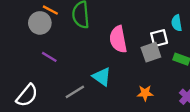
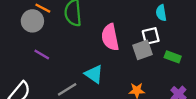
cyan semicircle: (177, 23) -> (161, 13), moved

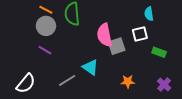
gray circle: (32, 21) -> (46, 26), moved
gray square: (143, 50) -> (117, 46), moved

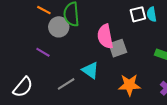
gray circle: (46, 26) -> (59, 27), moved
white square: (140, 34) -> (138, 14), moved
orange star: (128, 81) -> (129, 85), size x1.5

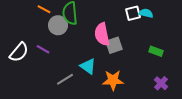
cyan semicircle: (152, 14) -> (146, 13), turned 112
orange star: (129, 85) -> (113, 80), moved
white semicircle: (23, 87) -> (19, 52), moved

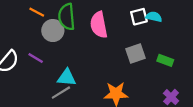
pink semicircle: (102, 34) -> (99, 25), moved
gray square: (114, 45) -> (135, 53), moved
cyan triangle: (88, 66) -> (67, 78), moved, turned -30

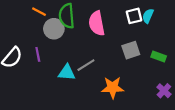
cyan semicircle: (154, 17) -> (148, 16), turned -80
purple line: (36, 58) -> (38, 54), turned 48
gray line: (61, 93) -> (86, 65), moved

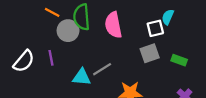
white square: (134, 16) -> (155, 28), moved

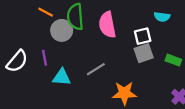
cyan semicircle: (168, 17) -> (162, 17), turned -105
white square: (155, 28) -> (143, 36), moved
cyan triangle: (82, 77) -> (62, 77), moved

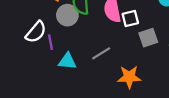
white square: (143, 36) -> (130, 19), moved
white semicircle: (17, 61) -> (36, 32), moved

